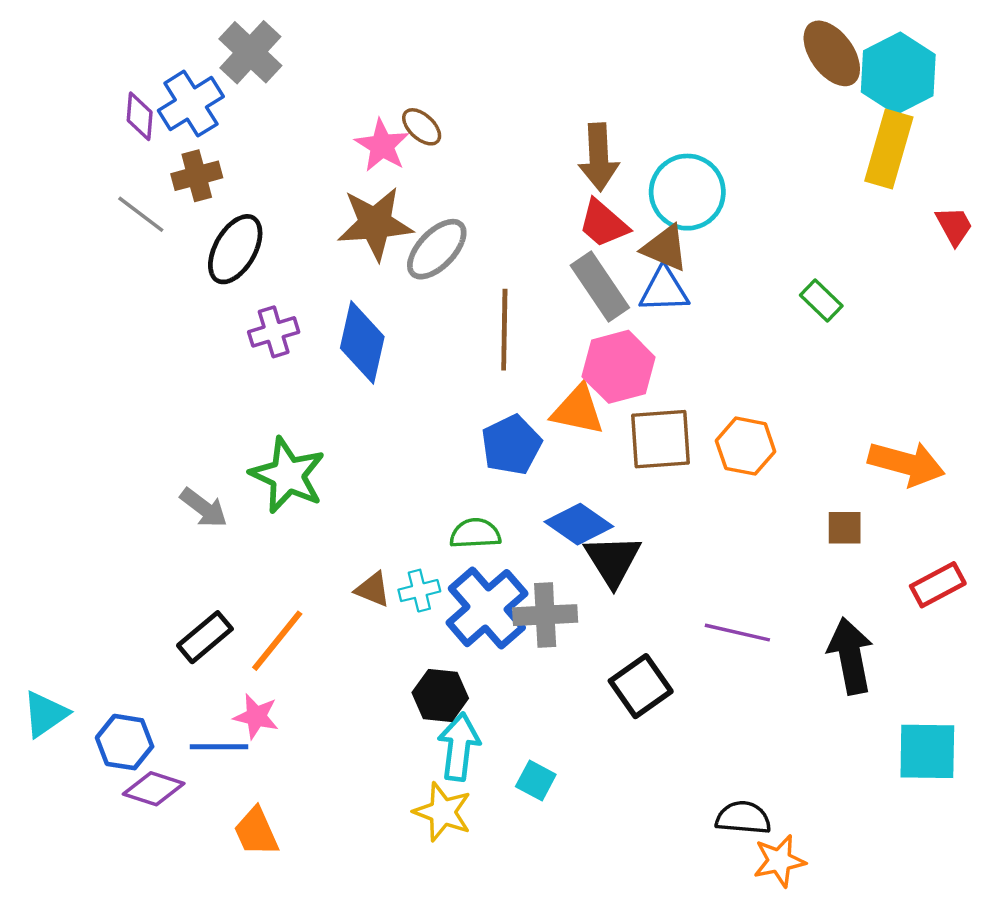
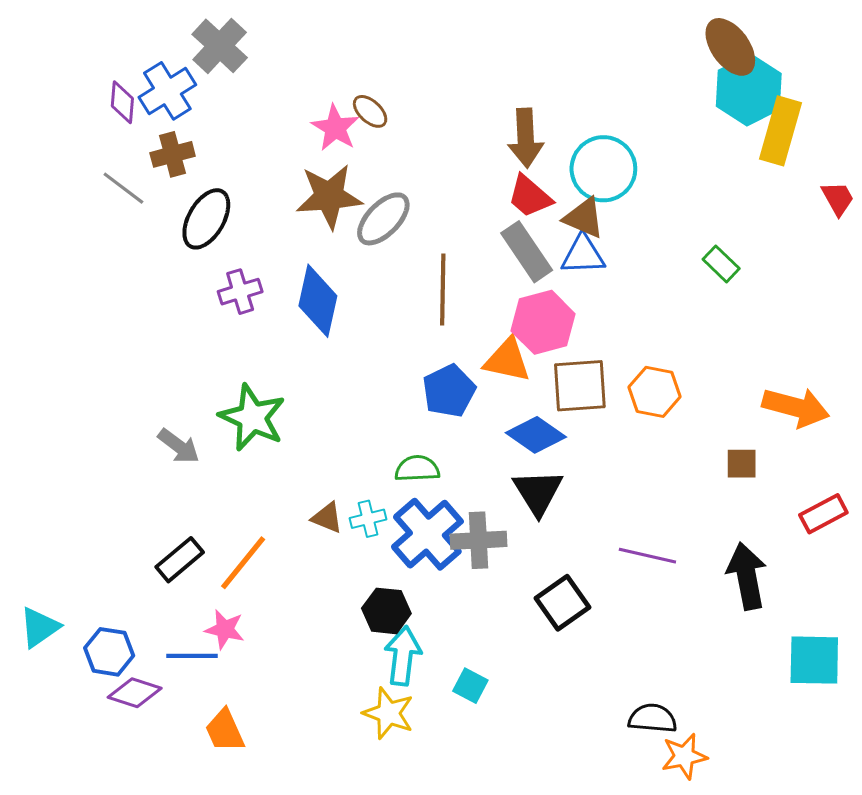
cyan hexagon: (898, 73) -> (749, 90), moved
blue diamond: (579, 524) -> (536, 435), moved

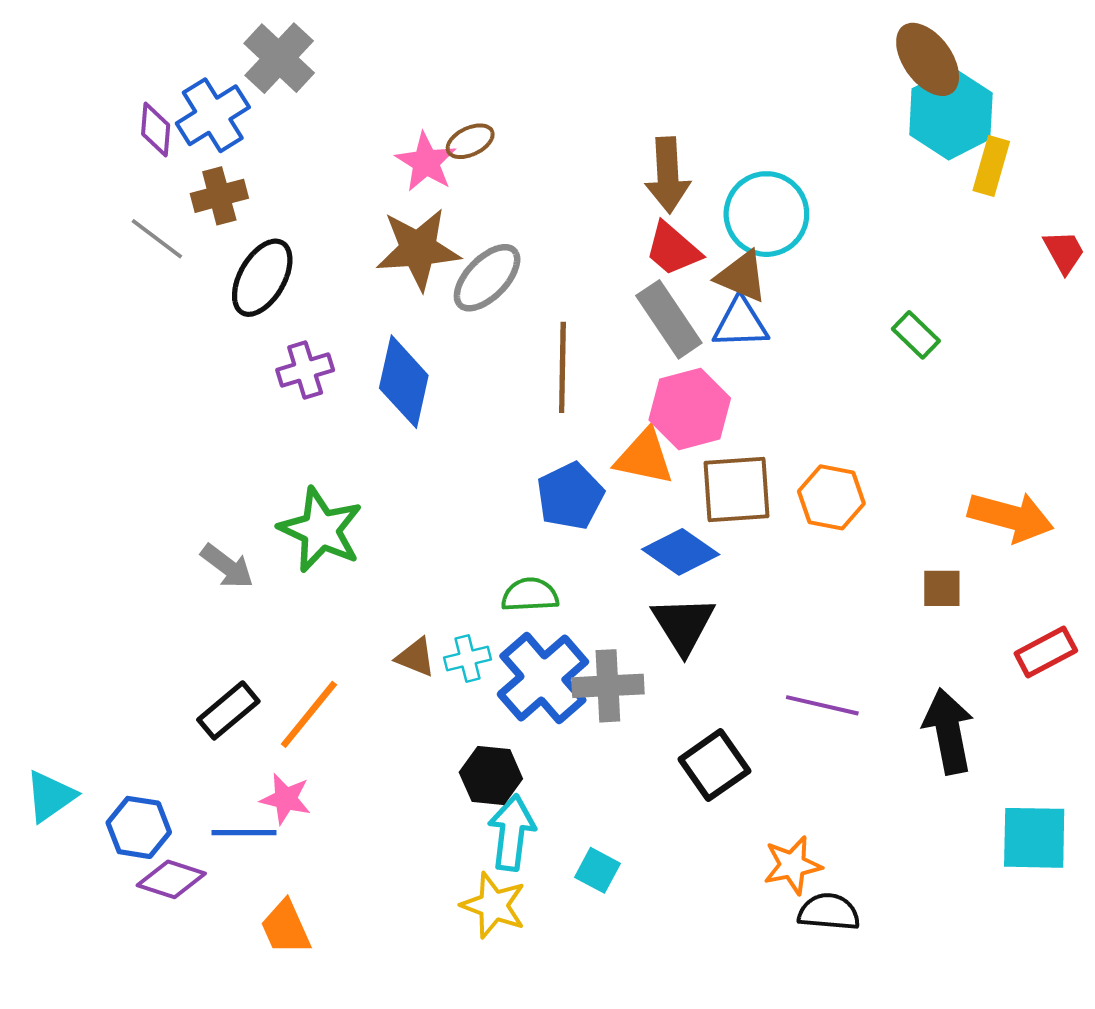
brown ellipse: (370, 111) -> (470, 141), turned -69
yellow rectangle: (780, 131) -> (991, 166), size x0.7
orange star: (684, 756) -> (792, 865), moved

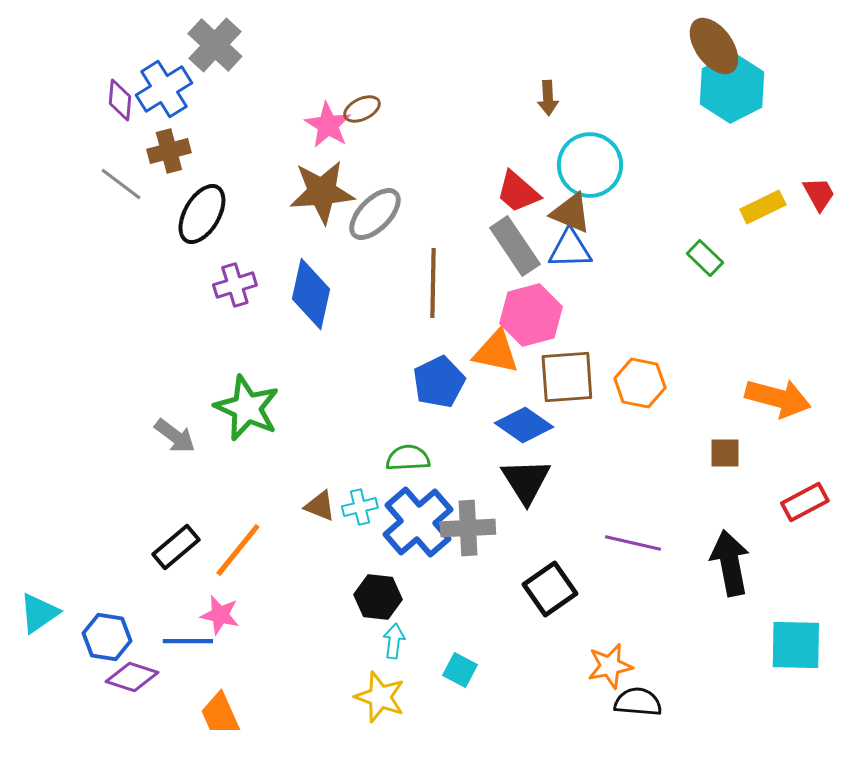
yellow rectangle: (991, 166) -> (763, 207), moved, turned 48
brown arrow: (668, 175) -> (548, 98), moved, size x0.6
cyan arrow: (512, 833) -> (394, 641), size x0.6

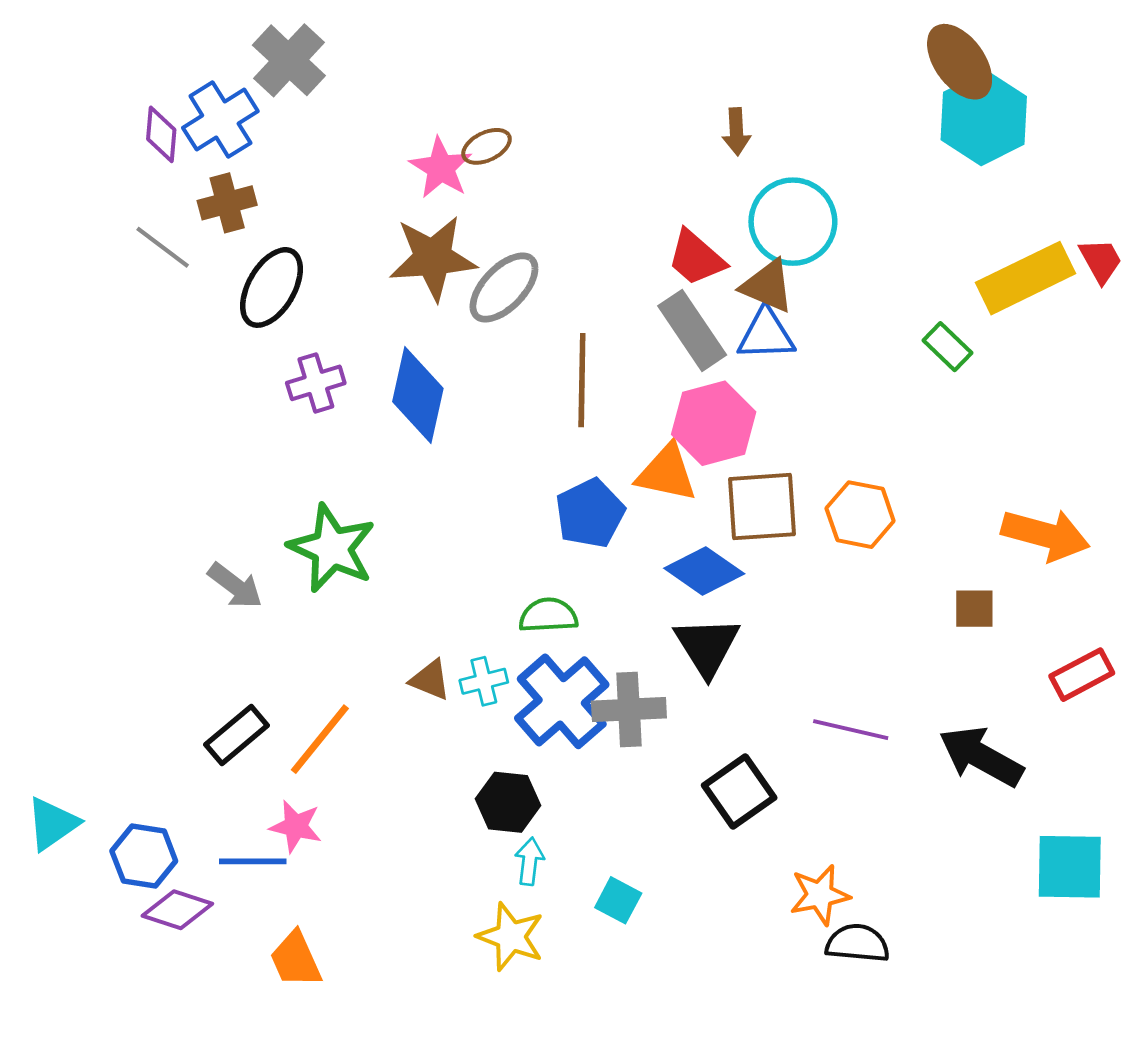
yellow rectangle: (763, 207) -> (1025, 278), size x1.6
black arrow: (730, 563) -> (981, 757), turned -50

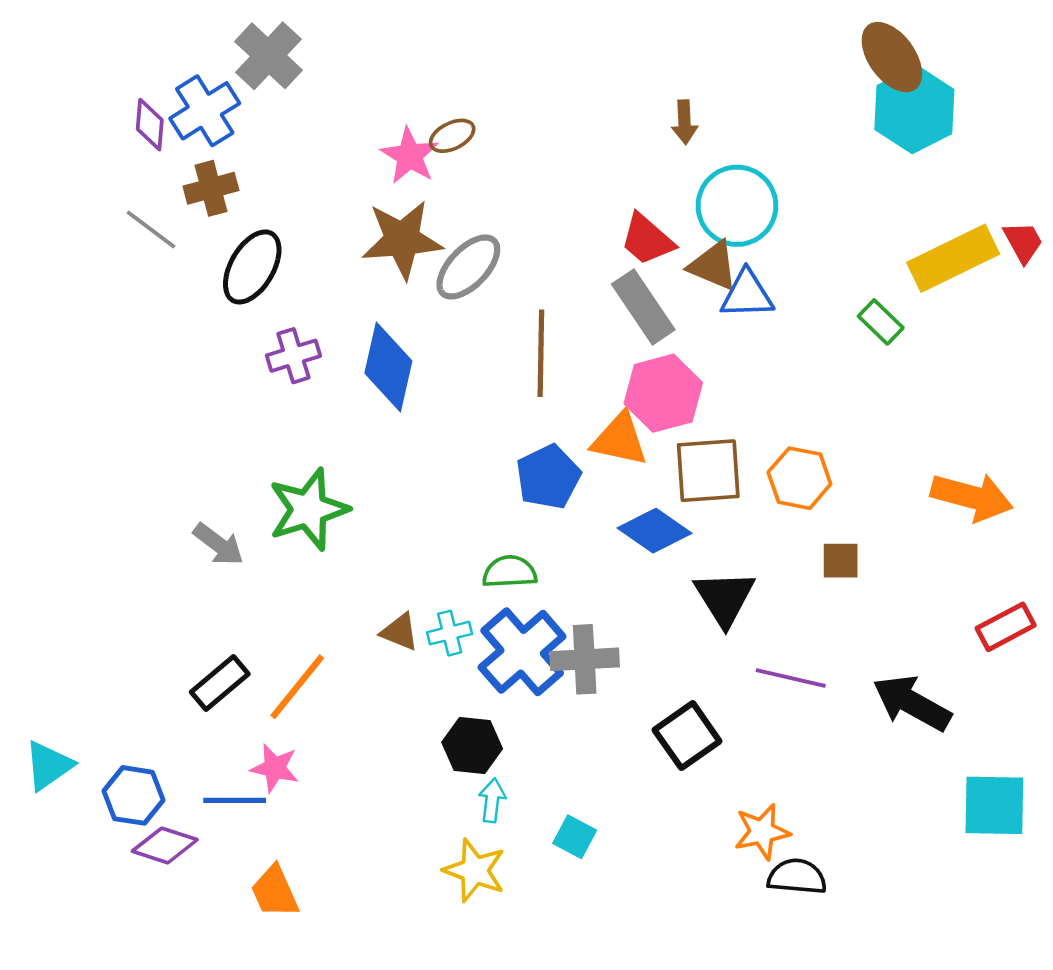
blue triangle: (766, 335) -> (747, 294), moved
green star: (332, 548) -> (308, 509), turned 30
brown square: (974, 609) -> (841, 561), moved
black triangle: (707, 646) -> (724, 598), moved

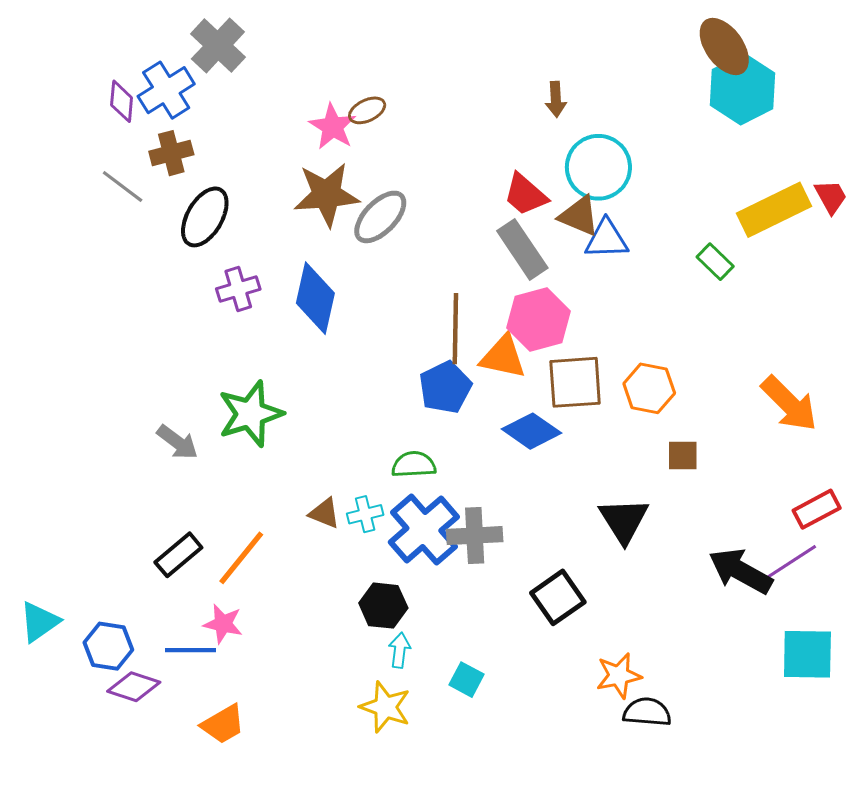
brown line: (541, 353) -> (455, 329), moved
orange arrow: (972, 497) -> (789, 404), turned 30
black triangle: (724, 598) -> (624, 520), moved
purple line: (791, 678) -> (791, 562), moved, turned -46
orange trapezoid: (275, 892) -> (223, 724), turned -96

